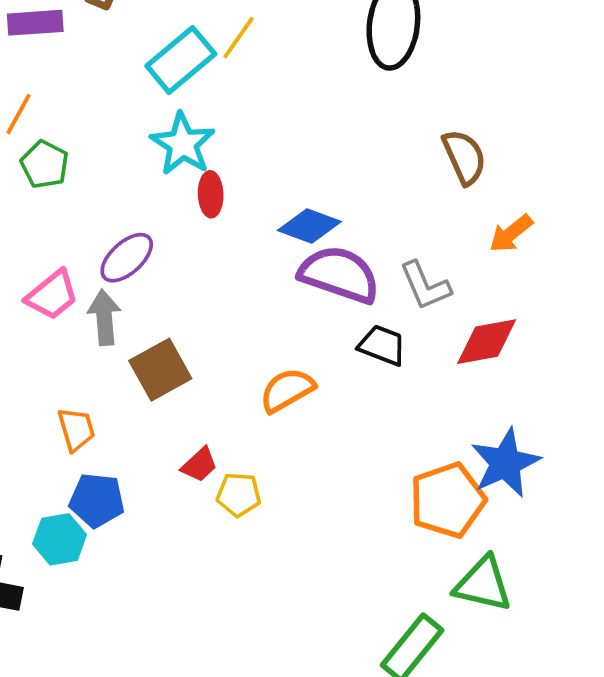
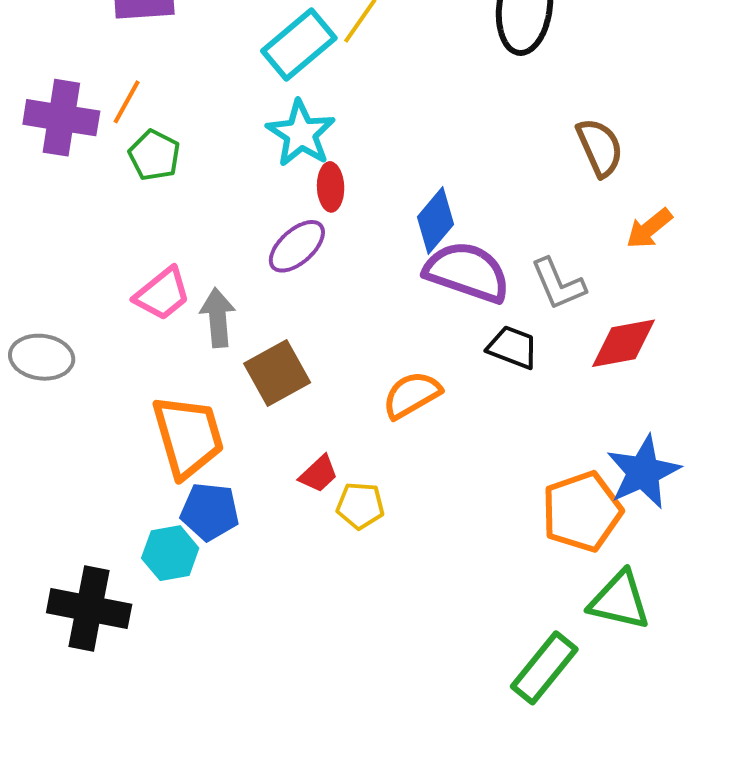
blue diamond: (309, 226) -> (435, 221), turned -70
purple ellipse: (127, 258) -> (297, 246), moved
orange trapezoid: (76, 429) -> (188, 436), size x1.8

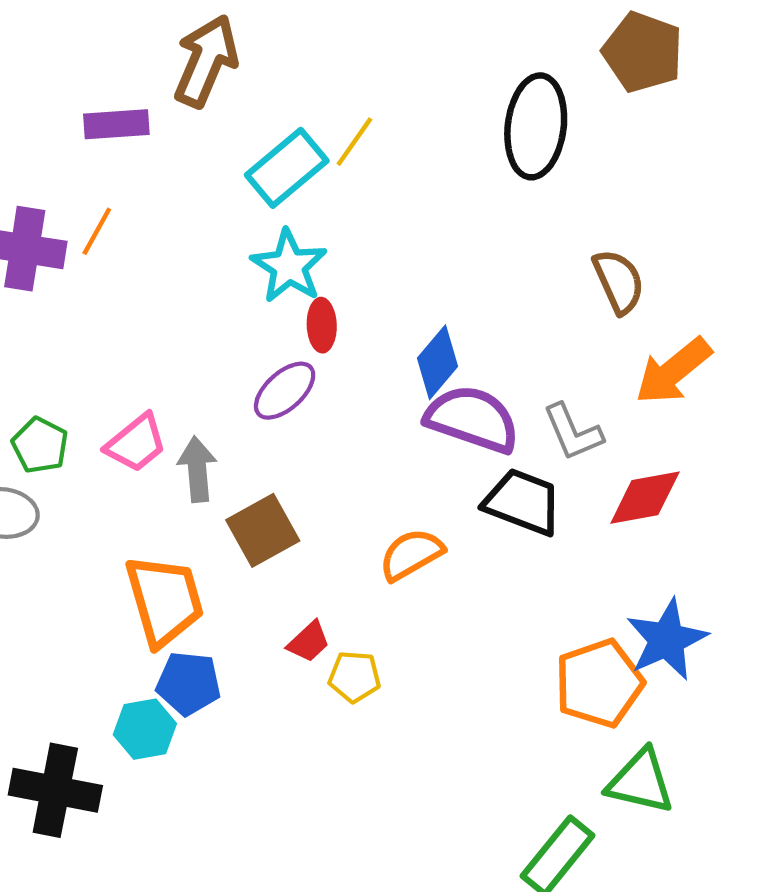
green pentagon: (154, 155) -> (40, 445), moved
orange arrow: (649, 229) -> (673, 371), size x1.5
black trapezoid: (513, 347) -> (523, 502), size x1.4

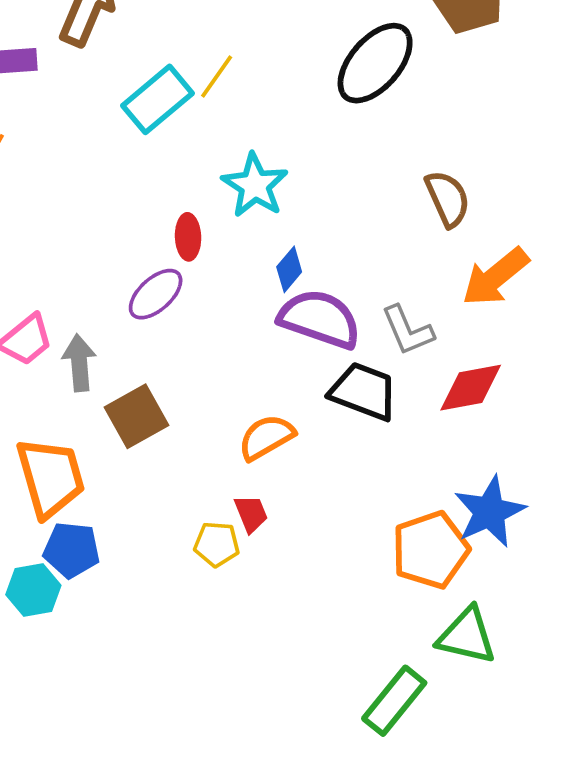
black ellipse: (536, 126) -> (375, 63), turned 34
cyan star: (289, 266) -> (255, 185), moved
blue diamond: (437, 362) -> (289, 269), size x0.7
red trapezoid: (309, 642) -> (251, 514), moved, turned -69

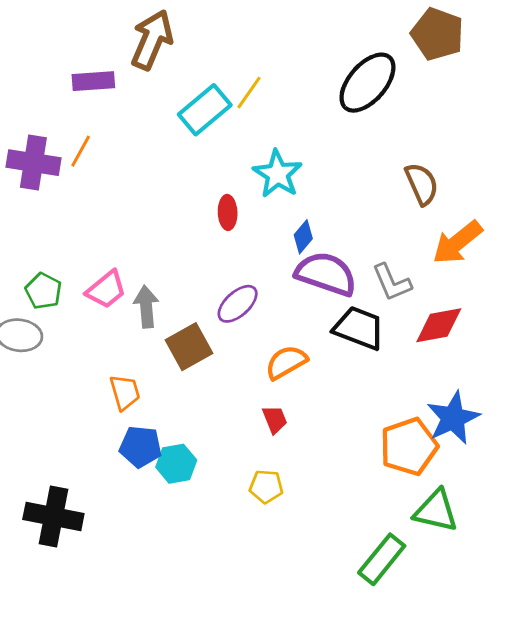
purple ellipse: (156, 294) -> (238, 304), moved
orange trapezoid: (51, 477) -> (125, 392), size x0.6
yellow pentagon: (217, 544) -> (266, 487), moved
cyan hexagon: (33, 590) -> (176, 464), moved

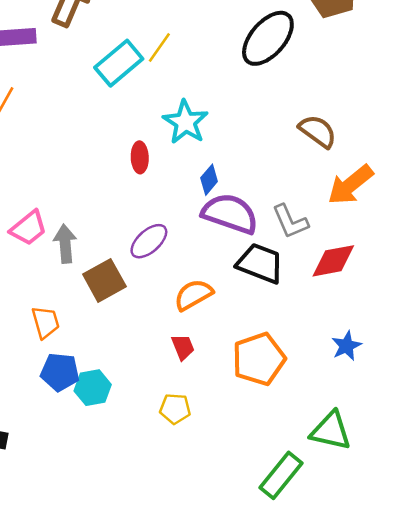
brown semicircle: (422, 184) -> (318, 131), turned -30
blue star: (453, 418) -> (346, 346), size x0.6
orange pentagon: (409, 447) -> (259, 359), moved

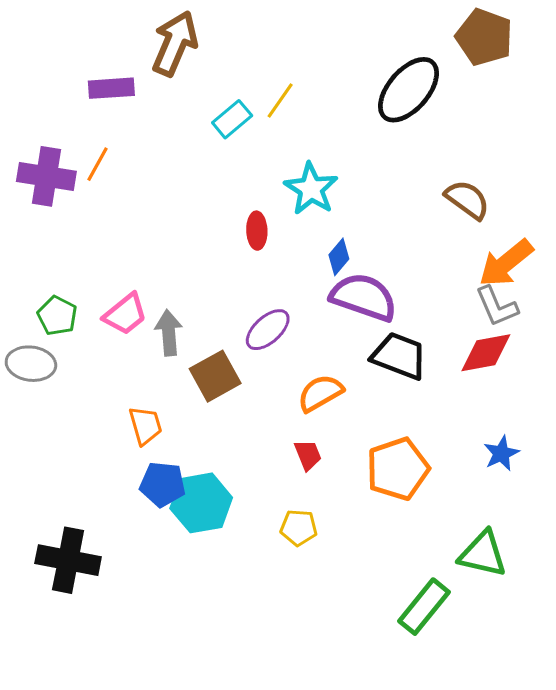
cyan rectangle: (119, 63) -> (232, 119), size x0.7
gray L-shape: (290, 222) -> (497, 306), moved
cyan hexagon: (93, 388) -> (201, 503), size x1.4

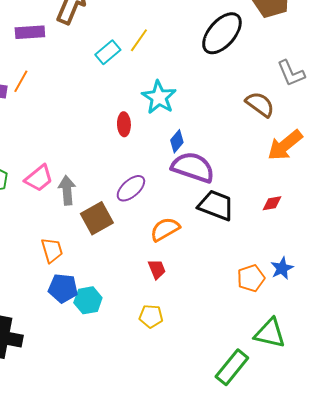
gray L-shape: (497, 306) -> (291, 73), moved
red diamond: (486, 353) -> (272, 203), size x0.6
orange pentagon: (398, 469) -> (251, 278), moved, size x0.7
cyan hexagon: (201, 503) -> (88, 300), size x0.7

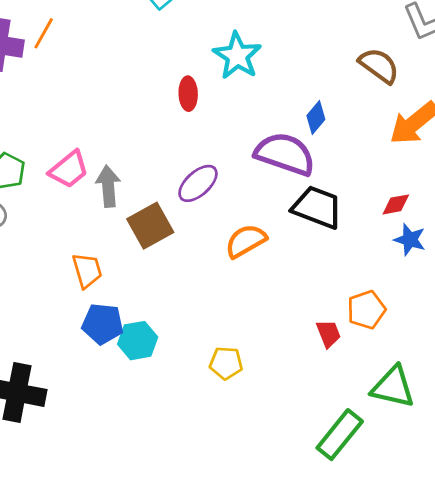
blue diamond: (177, 141) -> (316, 117), moved
blue star: (282, 268) -> (410, 240), moved, turned -30
red trapezoid: (157, 269) -> (328, 334), moved

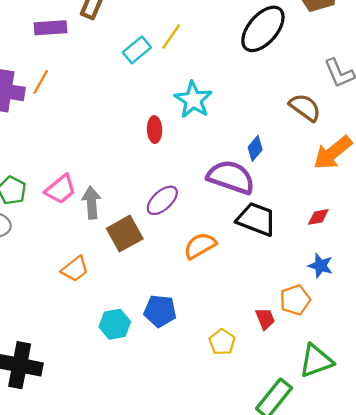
blue star: (410, 240) -> (320, 266), moved
orange trapezoid: (87, 270) -> (75, 269), turned 68
blue pentagon: (103, 324) -> (160, 311), moved
yellow pentagon: (226, 363) -> (222, 342), moved, turned 30
green triangle: (393, 387) -> (316, 361), turned -33

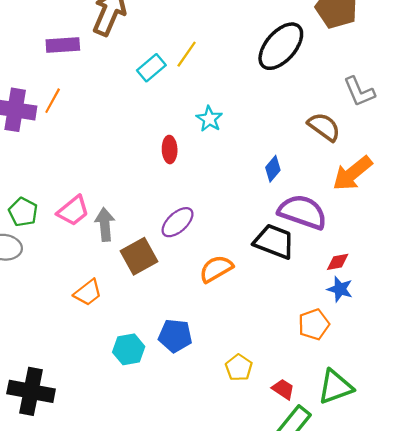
cyan star: (193, 100) -> (209, 119), size x0.7
purple semicircle: (231, 177) -> (302, 212), moved
red diamond: (318, 217) -> (338, 262), moved
red trapezoid: (265, 319) -> (283, 389), moved, turned -35

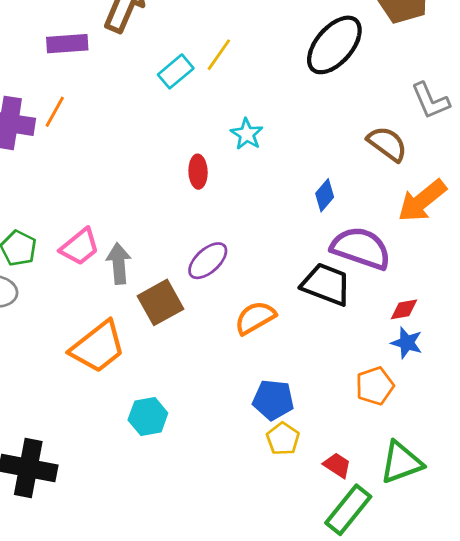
orange trapezoid: (88, 293) -> (98, 347), size x1.6
blue pentagon: (175, 336) -> (273, 400), moved

